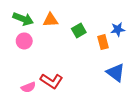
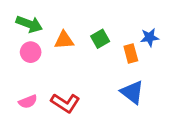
orange triangle: (50, 20) -> (64, 40), moved
blue triangle: (116, 73) -> (132, 92), moved
pink semicircle: (28, 87) -> (28, 102), moved

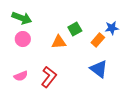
orange triangle: (64, 40) -> (59, 42), moved
orange rectangle: (131, 53) -> (98, 40), turned 56
red L-shape: (65, 103) -> (49, 77), turned -85

